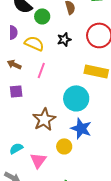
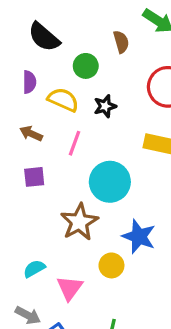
green circle: (42, 16) -> (86, 66), moved
black star: (64, 39) -> (105, 106), moved
cyan circle: (76, 98) -> (110, 182), moved

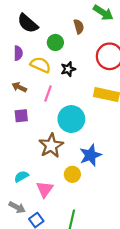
blue star: (139, 236) -> (90, 155), turned 30

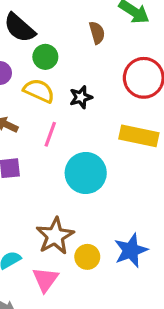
green circle: (55, 42) -> (45, 57), moved
brown star: (51, 146) -> (55, 236), moved
blue star: (90, 155) -> (131, 250), moved

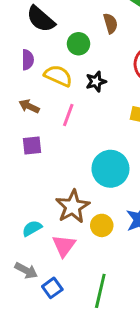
green circle: (45, 57) -> (78, 44), moved
cyan circle: (86, 173) -> (110, 169), moved

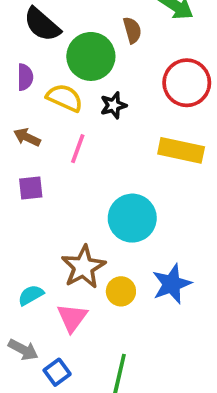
green circle: (78, 44) -> (91, 56), size x1.6

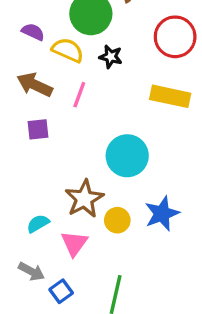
purple semicircle: (25, 77) -> (33, 32), turned -65
black star: (113, 105) -> (111, 57), turned 30
brown arrow: (27, 137) -> (35, 85), size x1.5

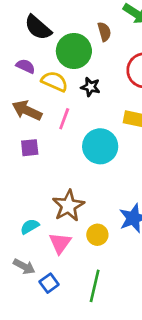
cyan circle: (127, 156) -> (100, 146), moved
yellow circle: (117, 220) -> (97, 235), moved

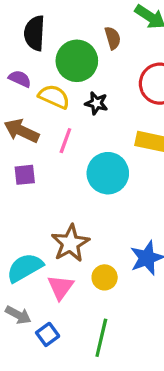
black semicircle: (38, 28) -> (35, 33), turned 52
cyan semicircle: (30, 226) -> (25, 268), size x1.6

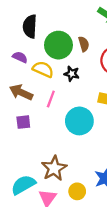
brown semicircle: (113, 38) -> (84, 44), moved

